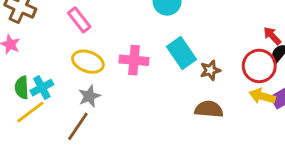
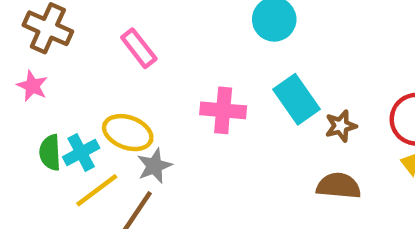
yellow ellipse: (88, 62) -> (128, 133), moved
yellow line: (30, 112) -> (97, 190), moved

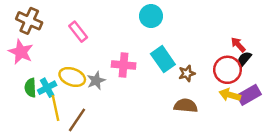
pink star: (32, 86) -> (21, 52), size x1.5
gray star: (154, 166) -> (96, 81), moved
yellow line: (97, 190) -> (55, 108), turned -65

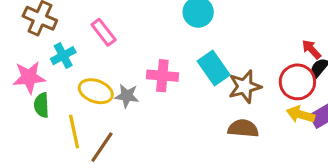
pink star: (21, 52) -> (29, 77), moved, turned -30
brown star: (187, 73) -> (245, 87), size x1.5
gray star: (96, 81) -> (127, 96), turned 30
cyan cross: (47, 88) -> (63, 56), moved

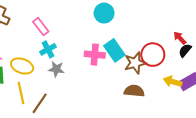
cyan cross: (63, 56) -> (48, 49), moved
pink cross: (162, 76) -> (95, 55), moved
red circle: (297, 82) -> (153, 55), moved
yellow ellipse: (96, 91) -> (22, 66), moved

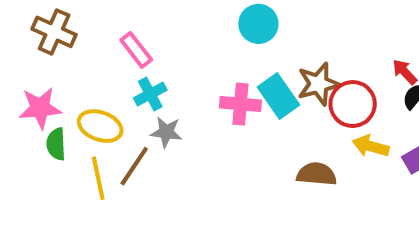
brown star: (135, 63) -> (319, 84), moved
yellow arrow: (173, 82) -> (371, 146), moved
brown line: (40, 103) -> (134, 166), moved

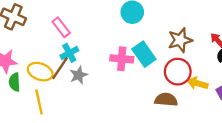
brown star: (319, 84) -> (180, 40), moved
red circle: (353, 104) -> (178, 72), moved
gray star: (166, 132) -> (79, 75), turned -30
brown line: (134, 166) -> (60, 68), moved

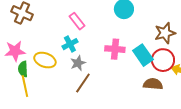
pink rectangle: (61, 27) -> (77, 21), moved
cyan rectangle: (144, 54) -> (143, 55), moved
brown line: (60, 68) -> (83, 83), moved
yellow line: (39, 102) -> (25, 86), moved

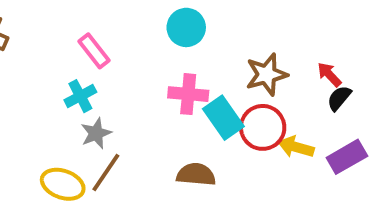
pink cross: (115, 49) -> (188, 94), moved
yellow ellipse: (45, 60) -> (63, 184), moved
brown semicircle: (153, 84) -> (196, 174), moved

